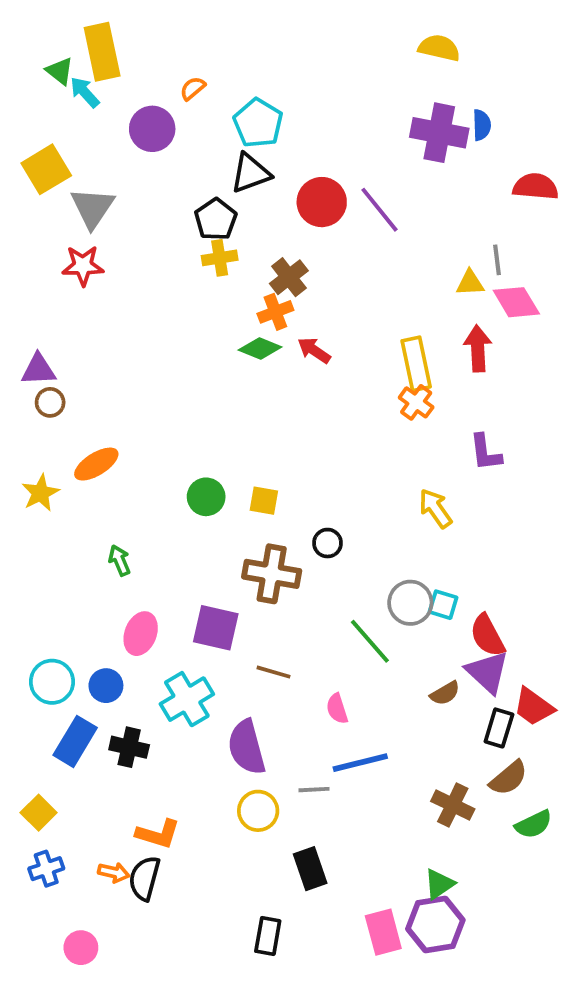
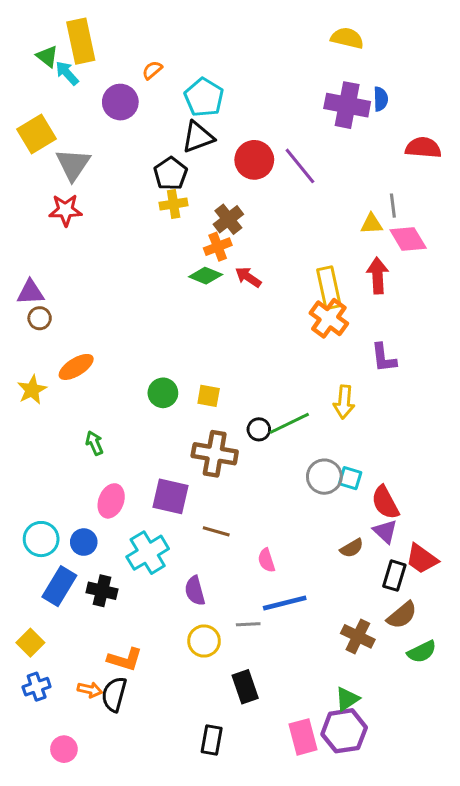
orange cross: (416, 402) -> (329, 318), size x1.4
yellow arrow: (435, 508) -> (344, 402), turned -140
green line: (370, 641) -> (289, 423), moved, turned -75
purple triangle: (487, 672) -> (385, 531), size x0.7
purple semicircle: (247, 747) -> (195, 591), size x0.7

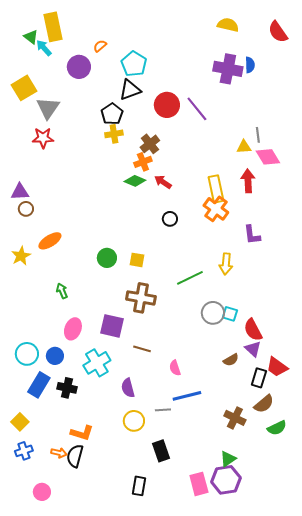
red semicircle: (423, 148) -> (278, 32), moved, turned -130
black circle: (259, 429) -> (170, 219), moved

